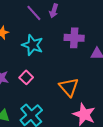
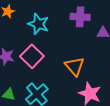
pink square: (26, 77) -> (32, 56), size x1.6

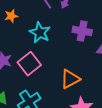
orange triangle: (75, 66) -> (70, 79), turned 35

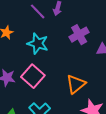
purple cross: (82, 31) -> (79, 35), turned -30

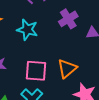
pink square: (33, 76) -> (36, 71), moved, turned -35

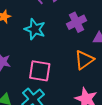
orange triangle: (67, 69) -> (84, 60), moved

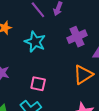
pink square: (40, 71) -> (38, 84), size x0.7

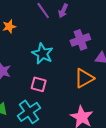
cyan star: (35, 42) -> (43, 54), moved

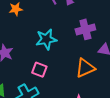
cyan star: (43, 54) -> (46, 39), turned 30

